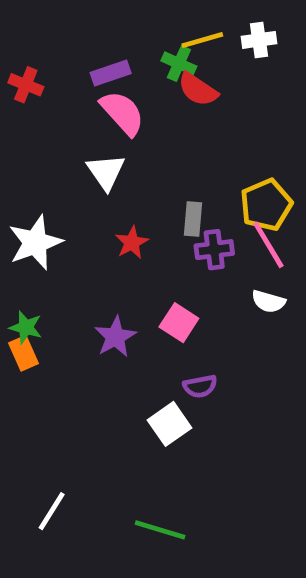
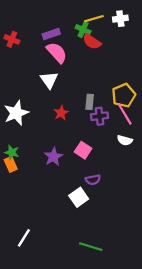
green line: (160, 530) -> (91, 247), moved

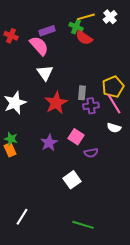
white cross: (120, 19) -> (110, 17), turned -32
pink semicircle: (57, 53) -> (39, 46), moved
red star: (61, 113) -> (56, 103), size x1.6
purple semicircle: (93, 180) -> (91, 153), moved

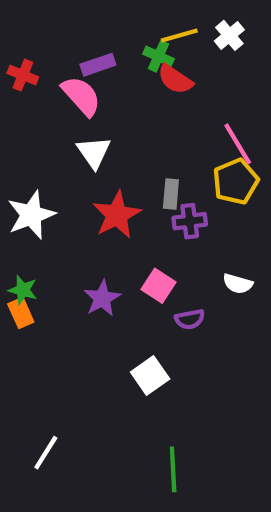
pink line: (114, 104) -> (238, 144), moved
white semicircle: (114, 128) -> (238, 284), moved
green line: (83, 225) -> (173, 469), turned 70

